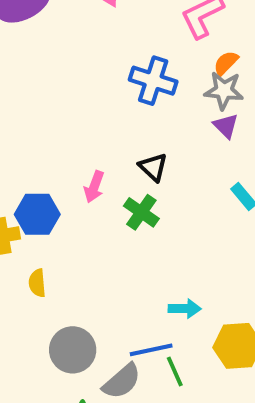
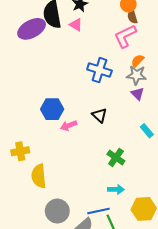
pink arrow: (94, 187) -> (69, 126), turned 49
green cross: (141, 212) -> (116, 158), moved
blue hexagon: (37, 214) -> (52, 109), moved
yellow semicircle: (37, 283) -> (39, 176), size x1.6

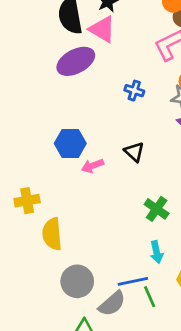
pink triangle: (76, 25) -> (102, 29), size x1.5
purple ellipse: (32, 29) -> (76, 61), moved
blue cross: (99, 70) -> (134, 91), size x0.6
cyan arrow: (116, 189) -> (157, 252), turned 77

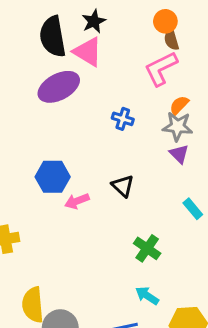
yellow semicircle: (52, 234) -> (33, 305), moved
cyan arrow: (157, 252) -> (147, 296), turned 135

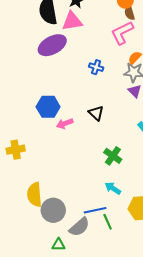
pink triangle: (88, 52) -> (72, 21), turned -40

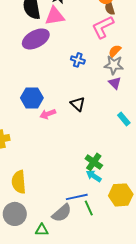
green cross: (113, 156) -> (94, 162), moved
gray circle: (53, 210) -> (15, 214), moved

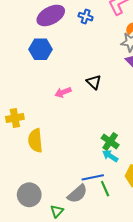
blue cross: (78, 60) -> (86, 17), moved
blue hexagon: (32, 98) -> (40, 49), moved
yellow semicircle: (19, 182) -> (35, 140), moved
green triangle: (42, 230) -> (57, 211), turned -48

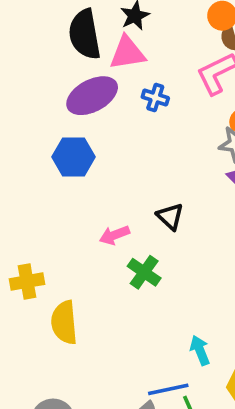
green cross: (110, 141) -> (144, 272), moved
cyan arrow: (110, 156) -> (200, 350), turned 35

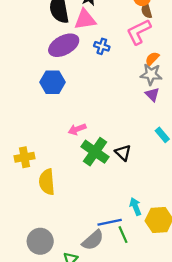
black triangle: (170, 216) -> (123, 153), moved
green cross: (144, 272) -> (95, 152), size x1.4
cyan arrow: (200, 350) -> (135, 207), moved

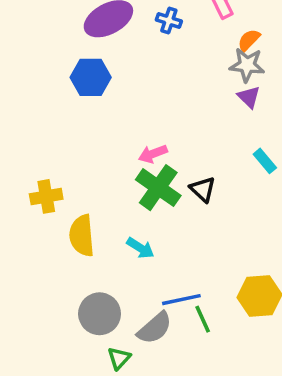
pink arrow: (77, 129) -> (153, 154), moved
cyan arrow: (135, 207) -> (140, 248), moved, turned 144
gray circle: (40, 241) -> (100, 314), moved

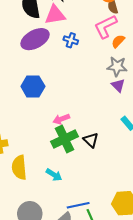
orange semicircle: (249, 40) -> (118, 41), moved
blue hexagon: (91, 77) -> (33, 86), moved
green cross: (158, 188) -> (64, 139), turned 30

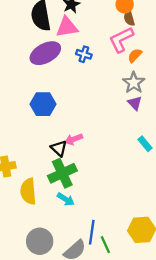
gray star: (117, 66) -> (134, 83), turned 30
green cross: (64, 139) -> (62, 173), moved
black triangle: (91, 140) -> (59, 148), moved
blue line: (78, 205) -> (92, 232), turned -70

